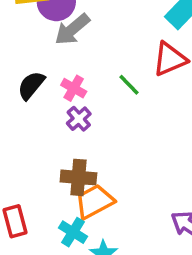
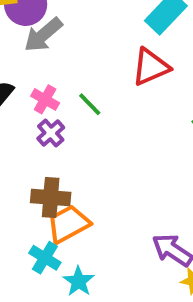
green line: (129, 85) -> (90, 104), moved

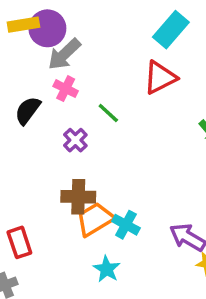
pink cross: (45, 99) -> (66, 89), moved
cyan cross: (45, 258) -> (126, 225), moved

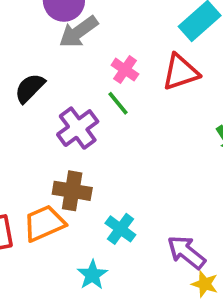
pink cross: (66, 89) -> (125, 70), moved
purple cross: (75, 140) -> (78, 128), size x1.5
orange trapezoid: (95, 219) -> (44, 223), moved

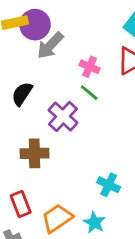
brown cross: (72, 191) -> (34, 153), moved
orange trapezoid: (44, 223) -> (57, 218), moved

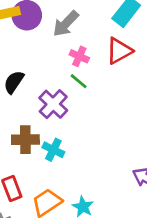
gray arrow: (50, 45) -> (66, 24), moved
cyan cross: (109, 185) -> (53, 150), moved

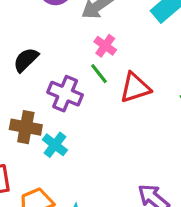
red triangle: (119, 51) -> (135, 88), moved
purple cross: (53, 104) -> (65, 94), turned -32

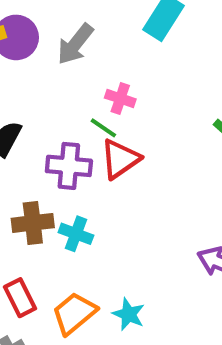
pink cross: (105, 46) -> (120, 98), moved
red triangle: (135, 88) -> (120, 159), moved

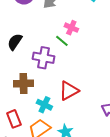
red triangle: (120, 159) -> (69, 91), moved
cyan cross: (76, 234) -> (44, 105), moved

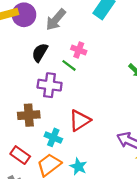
black semicircle: (15, 42) -> (40, 52), moved
red rectangle: (14, 119) -> (20, 155), turned -30

